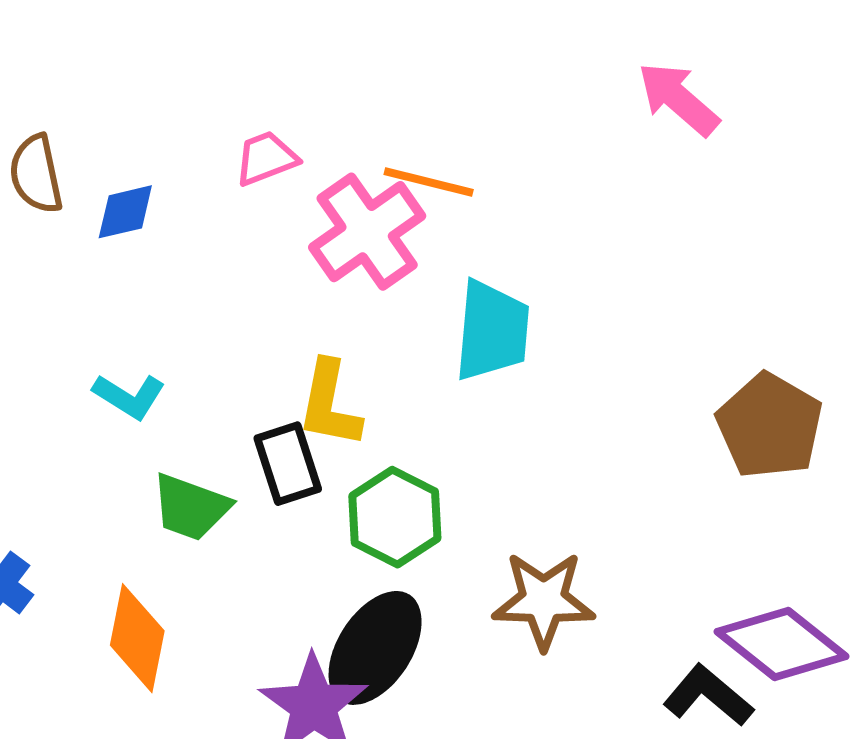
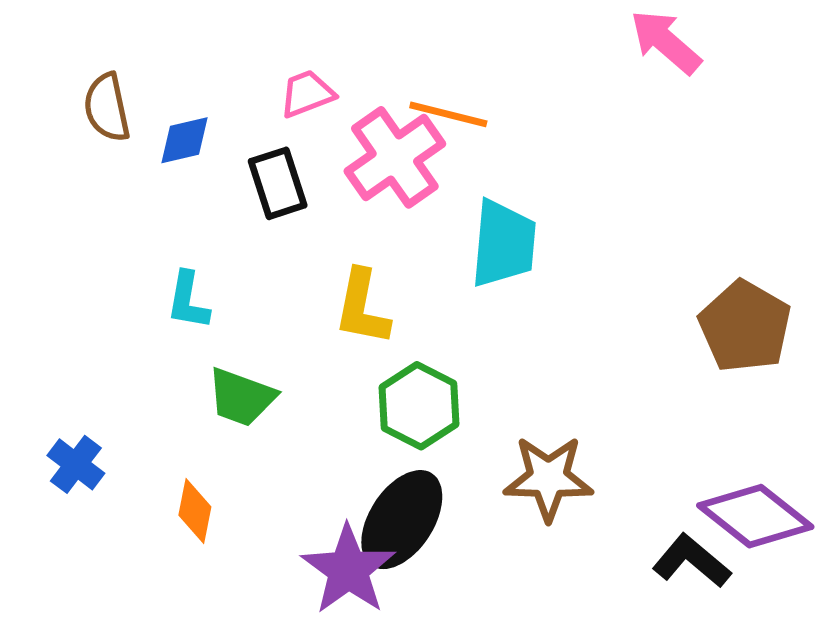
cyan L-shape: (129, 396) -> (188, 301), turned 68
black rectangle: (288, 464) -> (278, 183), moved
orange diamond: (137, 638) -> (195, 511), size x0.7

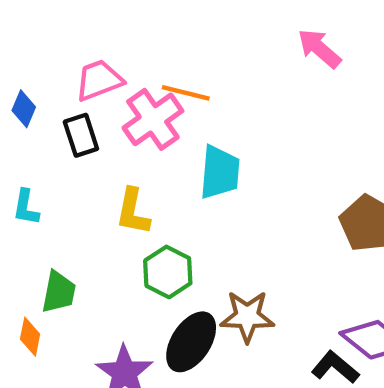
pink trapezoid: (307, 94) -> (99, 80), size x1.4
blue diamond: (185, 140) -> (24, 109), turned -54
green trapezoid: (241, 397) -> (59, 292), moved, turned -99
black ellipse: (402, 520) -> (191, 342), moved

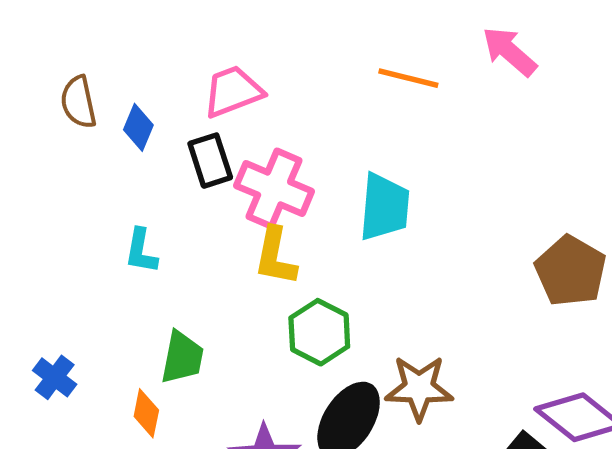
orange line: (186, 93) -> (408, 78), moved
pink cross: (153, 119) -> (274, 188), moved, turned -32

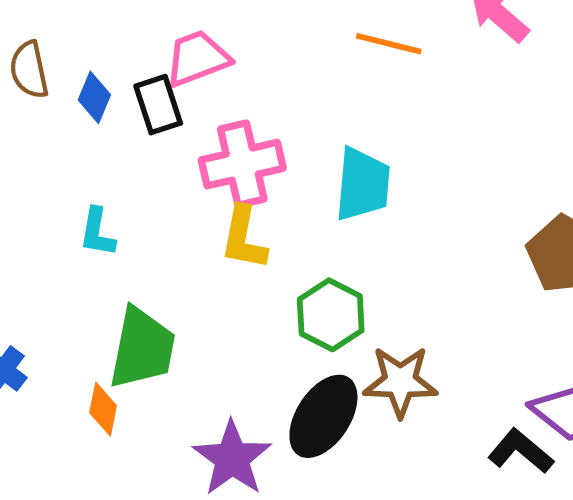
black rectangle: (210, 161) -> (158, 105), moved
pink cross: (274, 188) -> (242, 164), turned -36
green hexagon: (319, 332) -> (331, 315), moved
green trapezoid: (182, 357) -> (142, 348), size x1.4

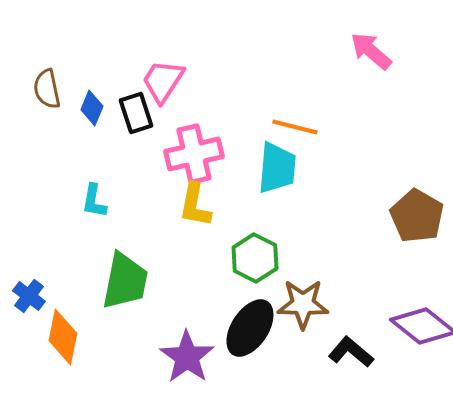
orange line: (389, 44) -> (295, 127), moved
pink trapezoid: (197, 58) -> (163, 81), turned -36
orange diamond: (103, 409) -> (63, 337), moved, size x1.5
black L-shape: (521, 451) -> (351, 352), moved

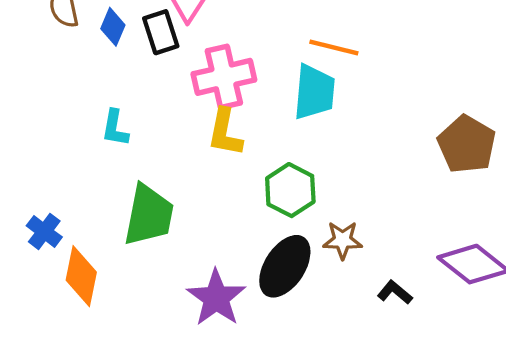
brown star: (303, 304) -> (343, 240), size x0.7
black L-shape: (351, 352) -> (395, 292), size x0.7

